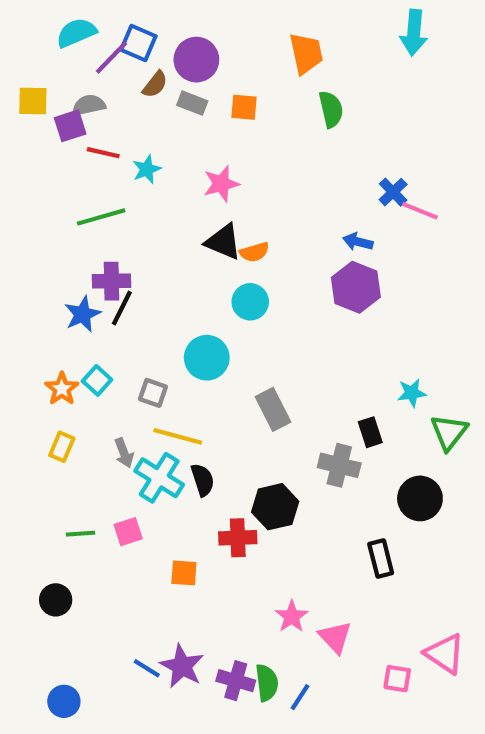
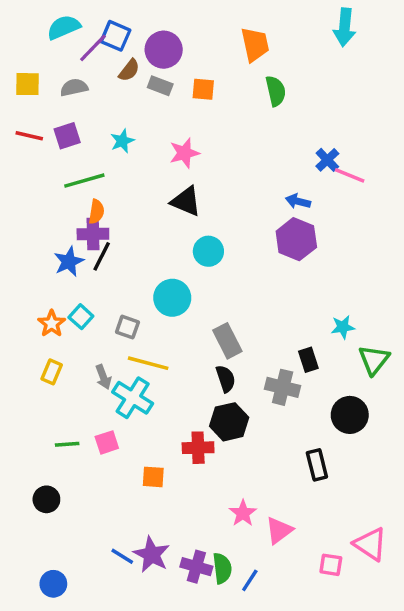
purple square: (70, 126) -> (67, 136), moved
red line: (103, 153) -> (29, 136), moved
orange semicircle: (254, 252) -> (96, 212), moved, turned -65
black semicircle: (203, 480) -> (226, 379), moved
pink triangle: (335, 637) -> (279, 530), turned 36

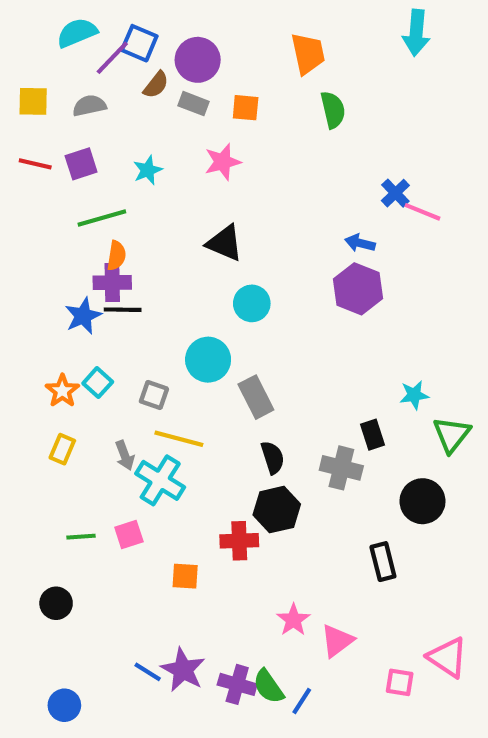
pink star: (184, 153) -> (223, 162), moved
black line: (102, 256) -> (123, 310), turned 64
gray rectangle: (227, 341) -> (256, 397), moved
green semicircle: (222, 568) -> (268, 687), turned 152

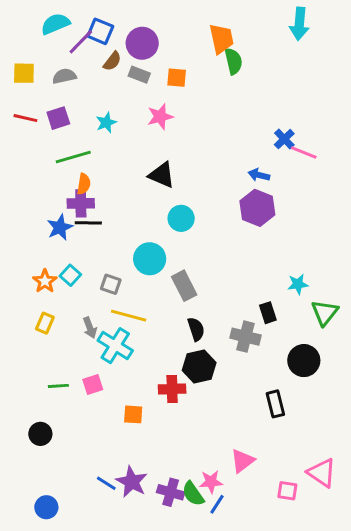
green semicircle: (333, 110) -> (233, 61), moved
pink star: (293, 620) -> (211, 482), moved, turned 30

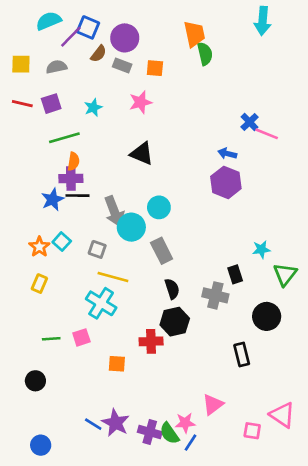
cyan circle: (181, 218) -> (159, 207), moved
gray arrow: (90, 328) -> (114, 211), moved, size x1.6

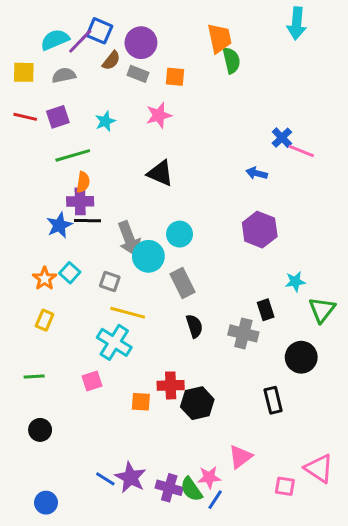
cyan semicircle: (49, 21) -> (55, 40), moved
purple hexagon: (226, 182) -> (260, 230), moved
black hexagon: (175, 322) -> (197, 403), moved
green line: (51, 339) -> (34, 377), moved
orange square: (117, 364) -> (141, 402), moved

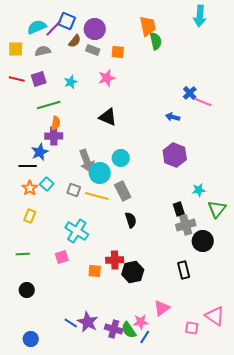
black line: (88, 221) -> (28, 166), moved
yellow line: (128, 313) -> (97, 196), moved
gray cross: (243, 333) -> (186, 225), moved, turned -30

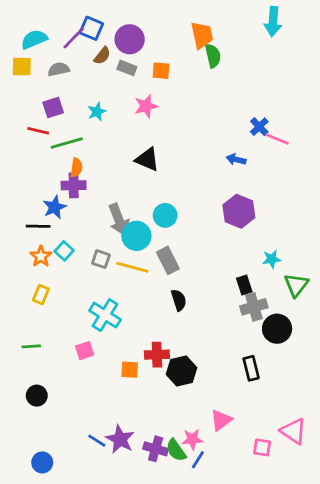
cyan semicircle: (37, 27) -> (34, 39), moved
red line: (17, 79) -> (38, 131), moved

